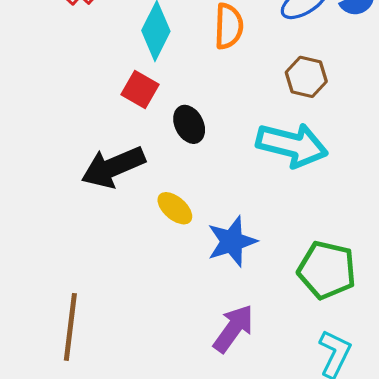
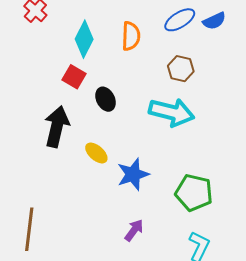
black arrow: (113, 167) -> (57, 127), turned 126
purple arrow: (233, 329) -> (134, 230), size x0.7

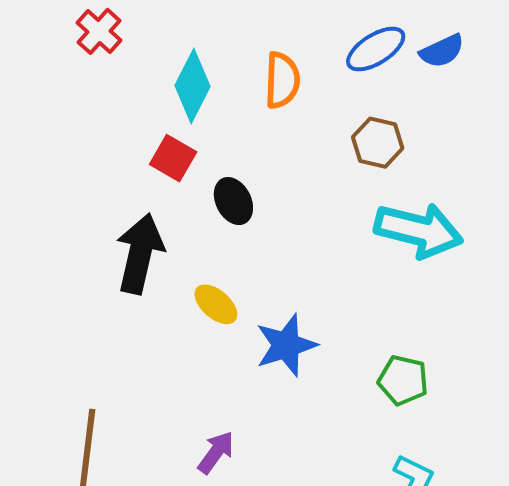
cyan arrow: (172, 112) -> (419, 230), moved
green pentagon: (194, 193) -> (403, 380), size x0.7
purple arrow: (134, 230) -> (216, 452), moved

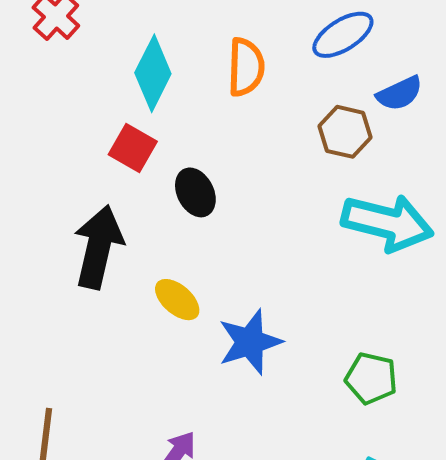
blue semicircle: (442, 51) -> (400, 93), moved

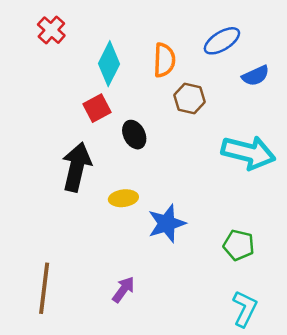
brown hexagon: (345, 132) -> (189, 99), moved
red square: (133, 148) -> (97, 108), turned 32
yellow ellipse: (177, 300) -> (123, 198), turned -48

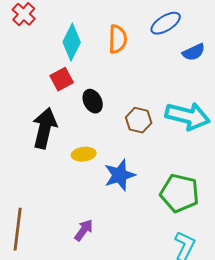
brown hexagon: (189, 99) -> (139, 120), moved
green pentagon: (239, 245) -> (180, 193), size x1.5

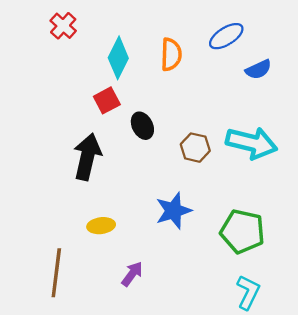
yellow ellipse: (84, 154) -> (101, 226), moved

